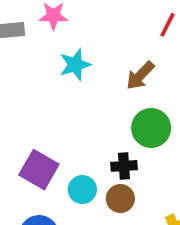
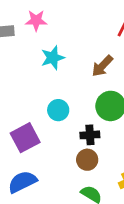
purple square: (39, 170) -> (25, 138), turned 32
cyan circle: (82, 190) -> (58, 110), moved

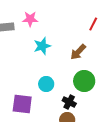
black cross: (90, 135) -> (69, 102), turned 32
purple square: (25, 138) -> (22, 104), turned 35

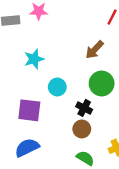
cyan star: (42, 46) -> (34, 59), moved

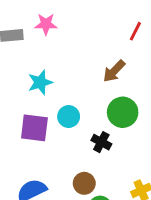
purple square: (29, 110) -> (34, 128), moved
brown circle: (82, 129) -> (84, 183), moved

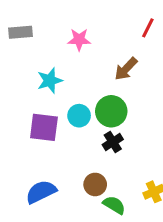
pink star: (46, 24) -> (79, 40), moved
green circle: (123, 112) -> (111, 111), moved
black cross: (101, 142) -> (113, 142), turned 30

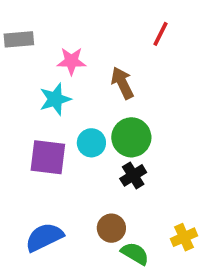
red line: (148, 28) -> (160, 34), moved
pink star: (79, 40) -> (71, 61), moved
brown arrow: (126, 69) -> (122, 83), moved, turned 110

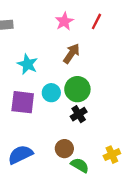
pink star: (71, 61) -> (64, 21), moved, turned -30
brown arrow: (122, 83) -> (71, 53), turned 60
cyan star: (55, 99) -> (27, 64), turned -30

